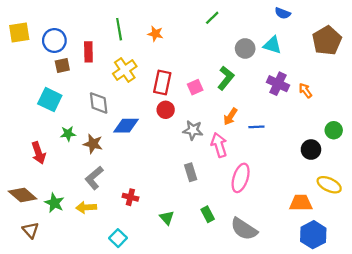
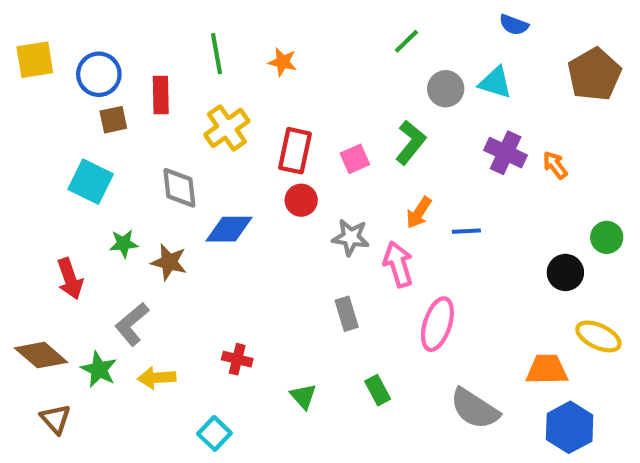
green line: (212, 18) -> (406, 41), moved
gray L-shape: (94, 178) -> (132, 324), moved
gray semicircle: (244, 229) -> (475, 409), moved

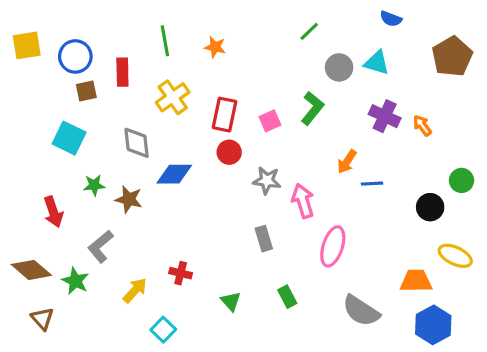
orange arrow: (419, 213) -> (347, 162), moved
blue line: (466, 231) -> (372, 184), moved
yellow arrow: (157, 378) -> (135, 290), moved, turned 136

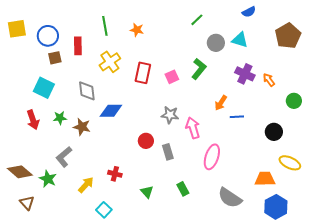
blue semicircle: (391, 19) -> (249, 12), turned -48
red circle: (229, 152) -> (146, 141), moved
green circle: (462, 180) -> (294, 101), moved
red arrow: (53, 212) -> (33, 120), moved

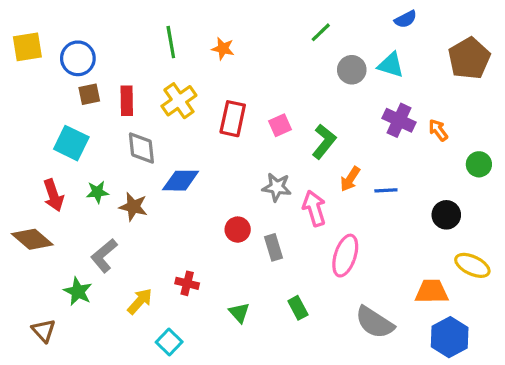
red rectangle: (78, 46) -> (127, 101), moved
green L-shape: (199, 69) -> (324, 141), moved
orange arrow: (221, 103) -> (350, 179), moved
brown diamond: (20, 172) -> (32, 239), moved

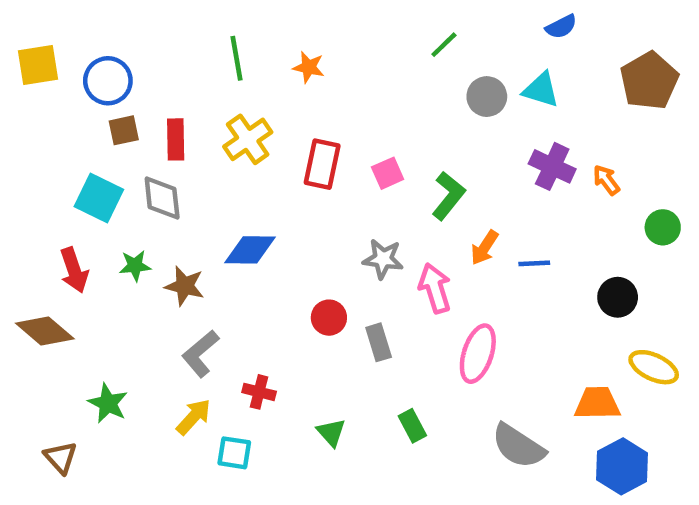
gray diamond: (141, 148) -> (162, 198), moved
gray L-shape: (104, 256) -> (200, 354), moved
cyan square: (169, 342) -> (234, 453), moved, turned -35

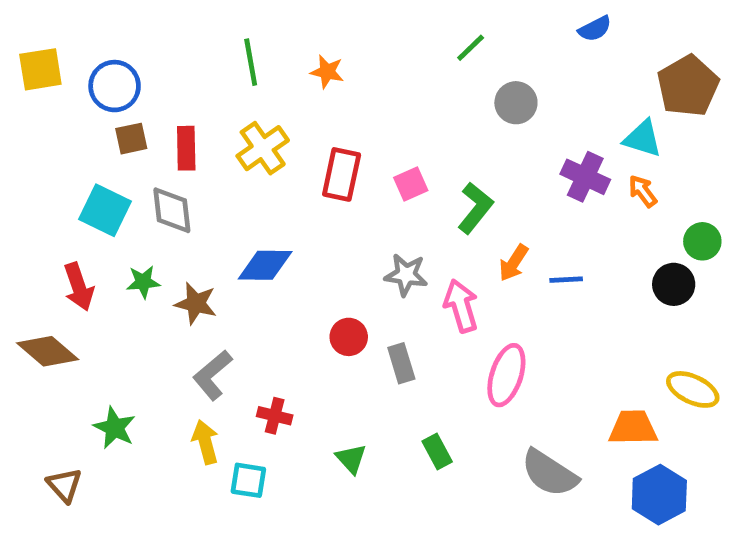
cyan triangle: (541, 90) -> (643, 139), moved
black circle: (618, 297) -> (674, 284), moved
yellow arrow: (194, 417) -> (205, 442), turned -57

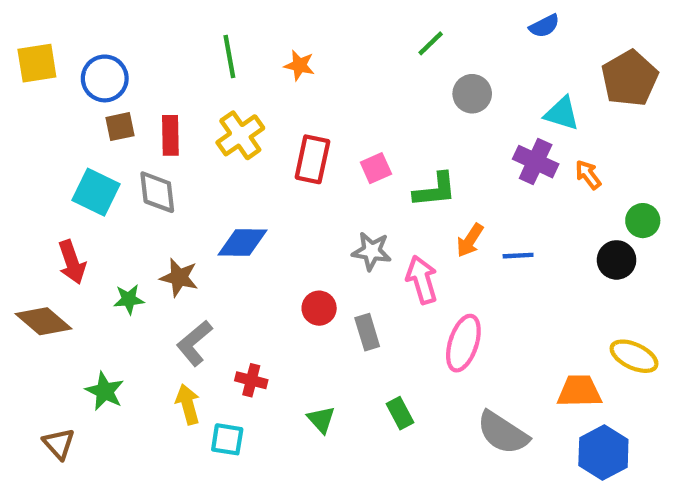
cyan triangle: (643, 139) -> (562, 113), moved
green L-shape: (475, 208) -> (435, 190), turned 45
green star: (143, 282) -> (129, 299), moved

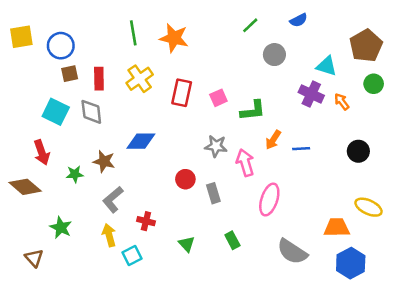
blue semicircle: (544, 26) -> (299, 20), moved
orange star: (299, 65) -> (174, 38), size x1.6
green circle: (643, 221) -> (374, 84), moved
cyan square: (227, 439) -> (132, 255), turned -36

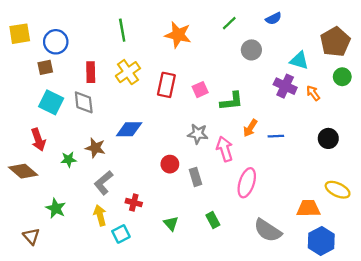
orange star: (174, 38) -> (178, 35), moved
brown square: (70, 74) -> (45, 67), moved

